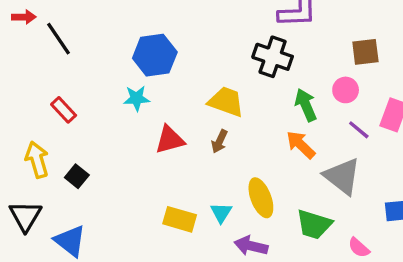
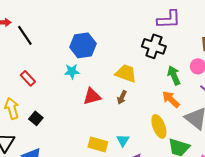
yellow ellipse: (261, 198) -> (159, 126), moved

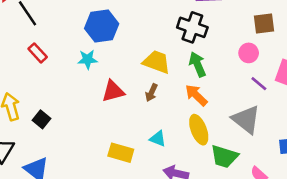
green arrow: (174, 75) -> (197, 64), moved
red rectangle: (28, 78) -> (38, 53), moved
orange arrow: (171, 99) -> (196, 95), moved
cyan triangle: (123, 140) -> (158, 139), moved, turned -40

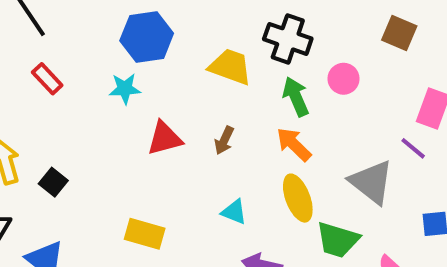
brown square: (264, 24) -> (399, 33), turned 30
pink circle: (249, 53) -> (344, 79), moved
yellow trapezoid: (157, 62) -> (230, 67), moved
purple line: (259, 84) -> (413, 148), moved
yellow rectangle: (121, 153) -> (145, 234), moved

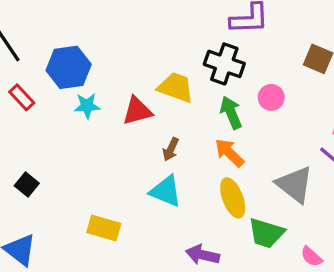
blue hexagon: (147, 37) -> (69, 67), moved
red triangle: (165, 138) -> (137, 111), moved
cyan triangle: (234, 212) -> (166, 191), moved, size x1.5

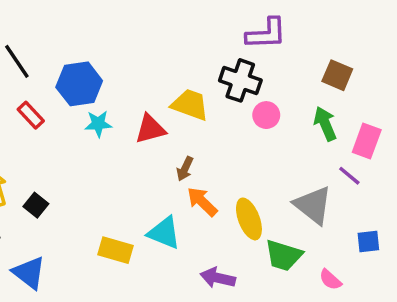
pink circle: (271, 97) -> (266, 115), moved
green arrow: (231, 112) -> (325, 124), moved
orange arrow: (229, 153) -> (202, 202), moved
cyan triangle: (166, 191) -> (164, 233), moved

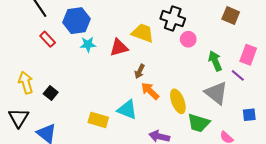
green arrow: (325, 124) -> (215, 61), moved

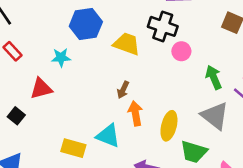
blue hexagon: (77, 21) -> (86, 24), moved
red triangle: (119, 48) -> (41, 89), moved
orange arrow: (150, 91) -> (135, 113), turned 36
yellow ellipse: (178, 101) -> (169, 126), turned 35

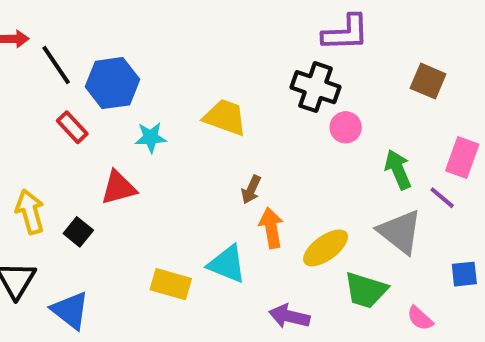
blue hexagon: (86, 24) -> (112, 83), moved
yellow trapezoid: (127, 44) -> (225, 117), moved
yellow ellipse: (169, 126) -> (326, 248), turned 40

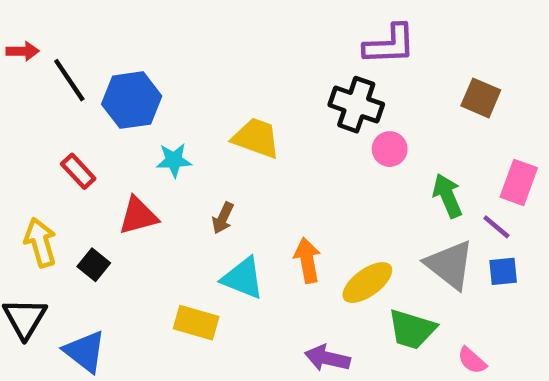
red rectangle: (72, 127) -> (78, 171), moved
brown arrow: (251, 190) -> (223, 218), moved
cyan triangle: (227, 264) -> (243, 278), moved
blue square: (464, 274) -> (503, 271), moved

